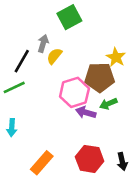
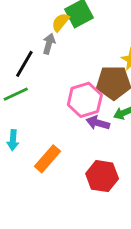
yellow semicircle: (54, 56) -> (60, 22), moved
orange rectangle: (42, 163) -> (47, 159), moved

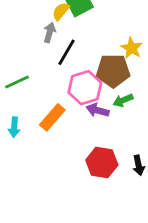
black line: (24, 64) -> (66, 52), moved
orange rectangle: (47, 159) -> (52, 117), moved

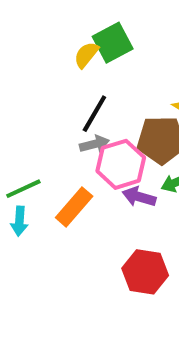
gray arrow: (49, 32) -> (94, 144), moved, turned 60
green line: (17, 82) -> (23, 189), moved

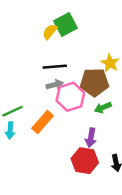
black line: (94, 114) -> (55, 67), turned 55
purple arrow: (139, 197) -> (91, 138), moved, turned -96

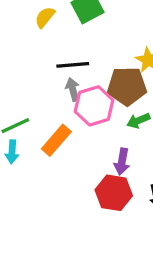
yellow semicircle: (50, 32) -> (45, 17), moved
gray arrow: (55, 85) -> (73, 89), turned -91

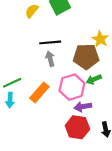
pink hexagon: (94, 106) -> (72, 87), moved
purple arrow: (122, 162) -> (83, 107), turned 70

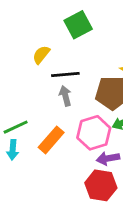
yellow semicircle: (32, 11) -> (41, 55), moved

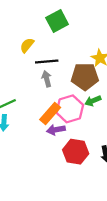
orange rectangle: (51, 140) -> (50, 114), moved
purple arrow: (108, 158) -> (56, 130), moved

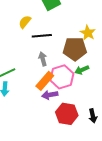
gray arrow: (47, 79) -> (43, 59), moved

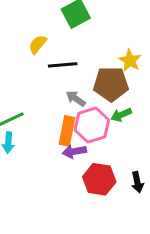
gray arrow: (43, 59) -> (76, 99), moved, turned -40
orange rectangle: (45, 81) -> (67, 131), turned -30

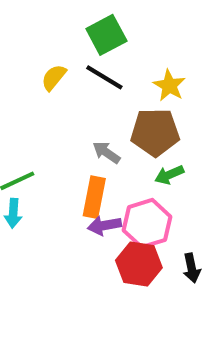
yellow star: (130, 60) -> (169, 86), moved
black line: (63, 65) -> (104, 77), moved, turned 36
pink hexagon: (92, 125) -> (147, 223), moved

